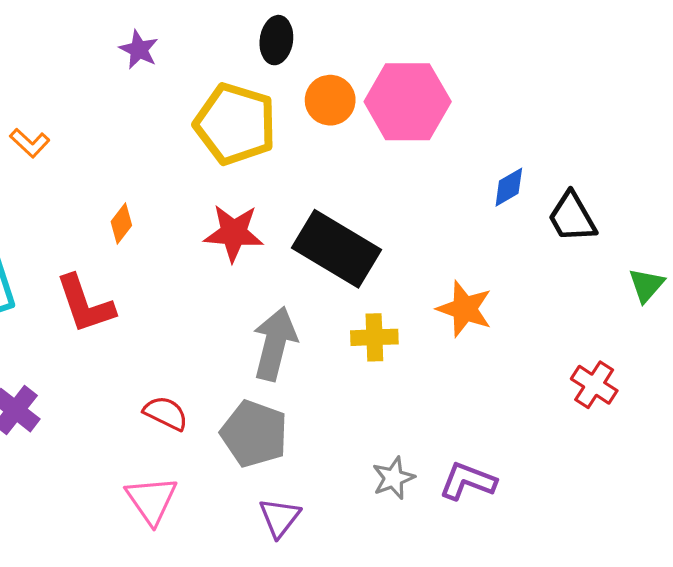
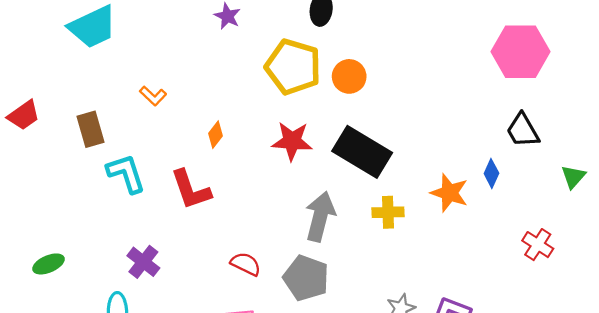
orange circle: (330, 100) -> (349, 76), moved
pink hexagon: (408, 102) -> (521, 52), moved
orange L-shape: (30, 143) -> (153, 96), moved
blue diamond: (509, 187) -> (491, 173), moved, turned -36

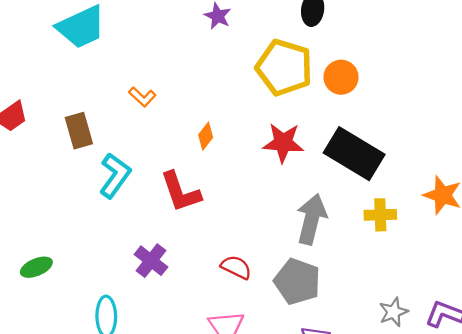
cyan L-shape: (126, 173) -> (115, 175), turned 54
purple cross: (143, 262) -> (151, 261), moved

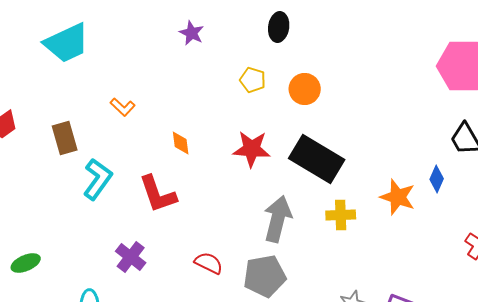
yellow pentagon: (284, 67) -> (253, 80), size x0.5
orange diamond: (206, 136) -> (181, 143), turned -45
gray pentagon: (297, 281) -> (265, 276), turned -30

